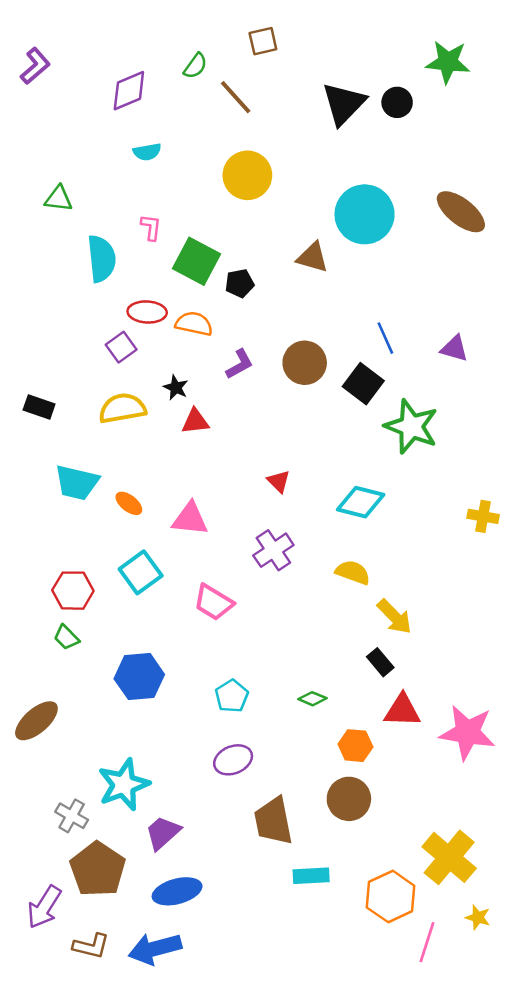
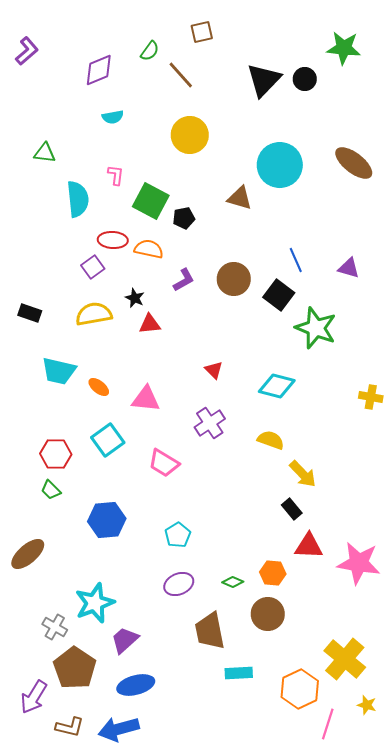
green diamond: (312, 699) -> (233, 582), moved

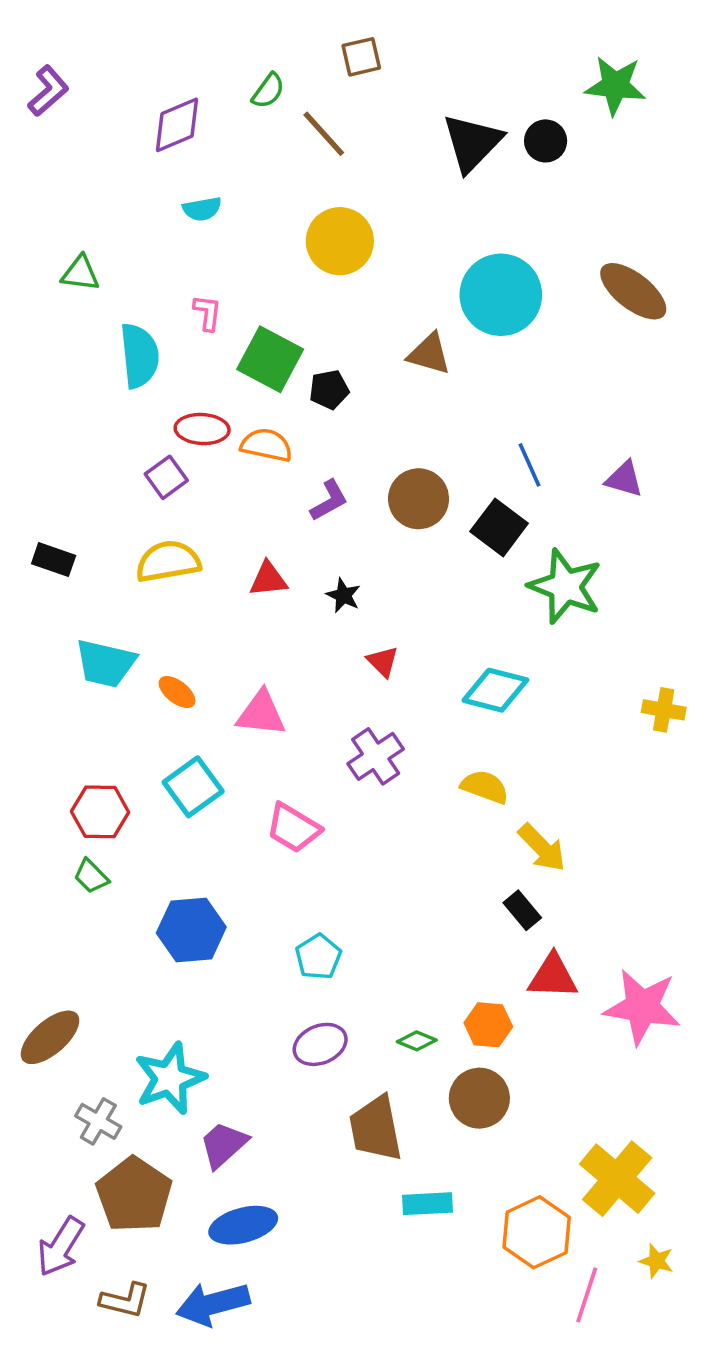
black star: (135, 298) -> (343, 595), moved
brown ellipse: (28, 554) -> (50, 1037), moved

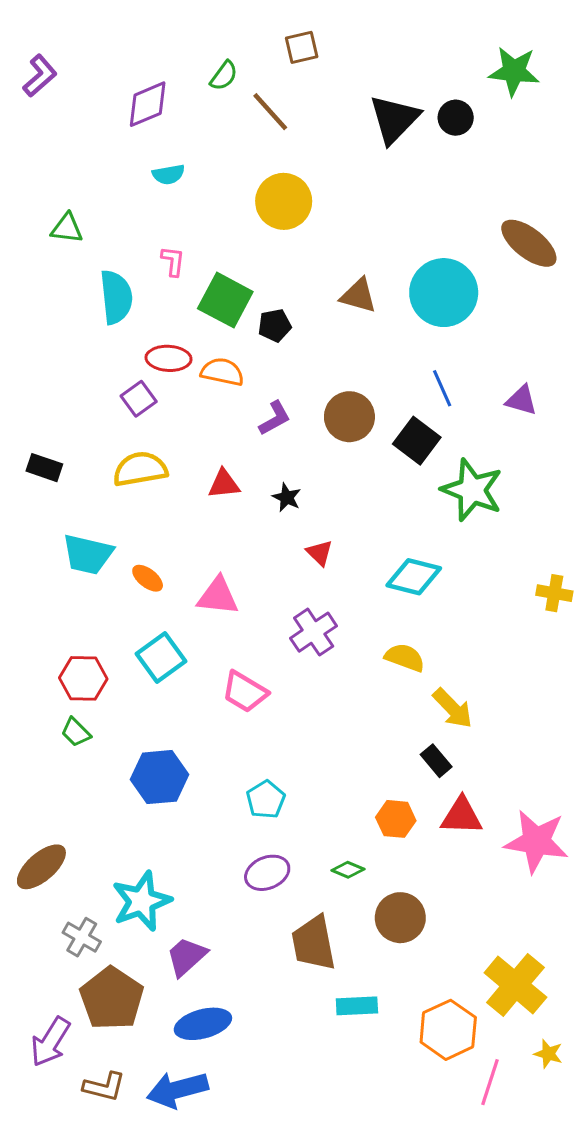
cyan circle: (501, 295) -> (444, 293), moved
orange hexagon: (488, 1025) -> (396, 819), moved

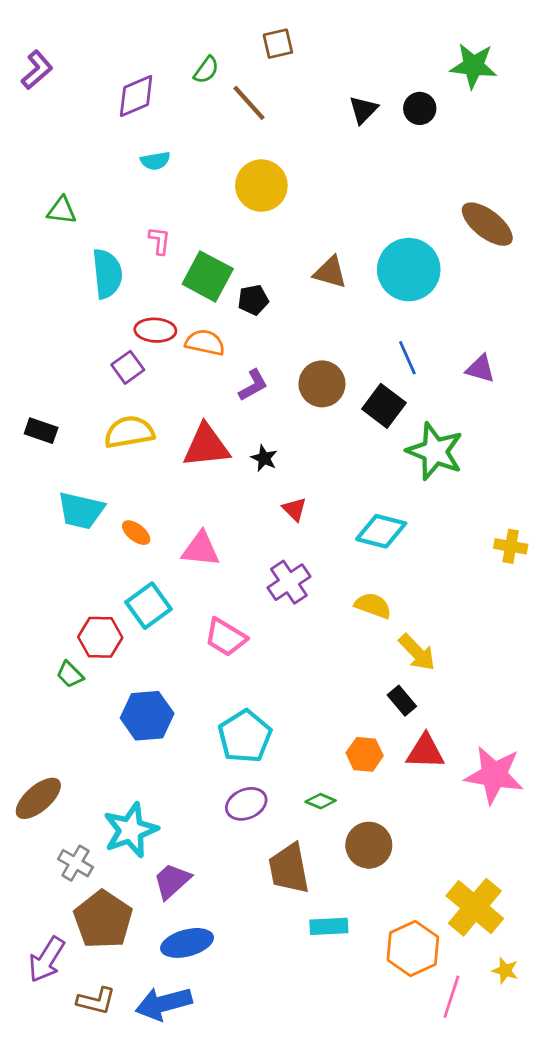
black triangle: (394, 119) -> (363, 110), size x0.6
red triangle: (224, 484) -> (206, 446), size x1.6
red hexagon: (83, 678) -> (100, 637), moved
cyan pentagon: (266, 800) -> (245, 736), size x1.5

